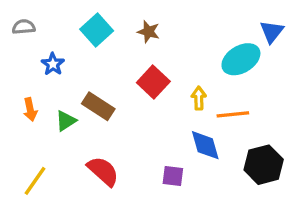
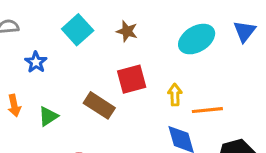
cyan ellipse: (241, 59) -> (197, 39), moved
red square: (153, 82) -> (132, 79), turned 32
brown rectangle: (98, 106) -> (99, 105), moved

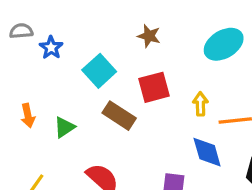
cyan square: (78, 30) -> (99, 71), moved
blue star: (36, 62) -> (51, 48), moved

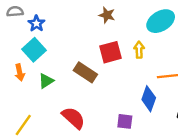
cyan square: (99, 71) -> (34, 50), moved
yellow arrow: (200, 104) -> (139, 50), moved
blue diamond: (207, 152) -> (149, 99), turned 35

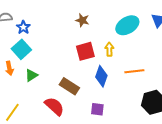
brown rectangle: (85, 72) -> (69, 86), moved
blue diamond: (149, 99) -> (101, 76), moved

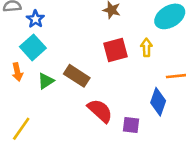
blue diamond: (101, 76) -> (158, 102), moved
brown rectangle: (69, 86) -> (77, 76), moved
red semicircle: (54, 106) -> (100, 111), moved

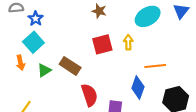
red semicircle: (100, 111) -> (89, 95), turned 30

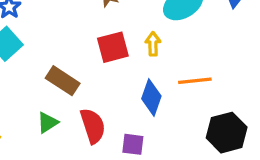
green triangle: (44, 70) -> (48, 123), moved
blue diamond: (138, 88) -> (151, 97), moved

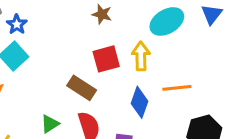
yellow arrow: (153, 44) -> (141, 56), size x1.4
brown rectangle: (63, 81) -> (82, 88), moved

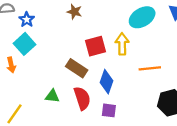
brown star: (102, 14) -> (74, 12), moved
blue diamond: (139, 102) -> (107, 82), moved
green triangle: (50, 124) -> (52, 96), turned 40

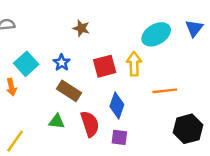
blue star: (27, 20) -> (62, 63), moved
brown rectangle: (77, 68) -> (69, 91), moved

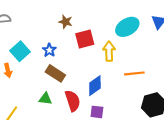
red square: (105, 66) -> (85, 39), moved
blue diamond: (117, 106) -> (95, 86), turned 35

